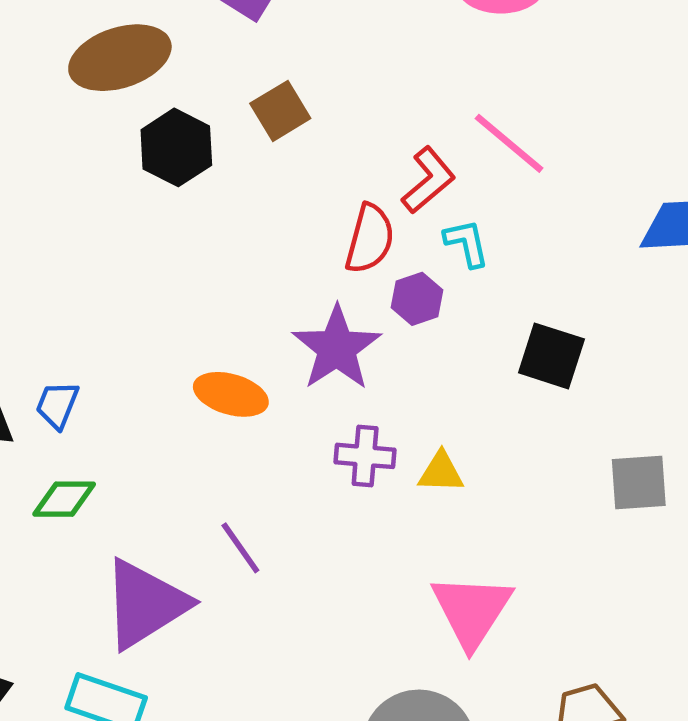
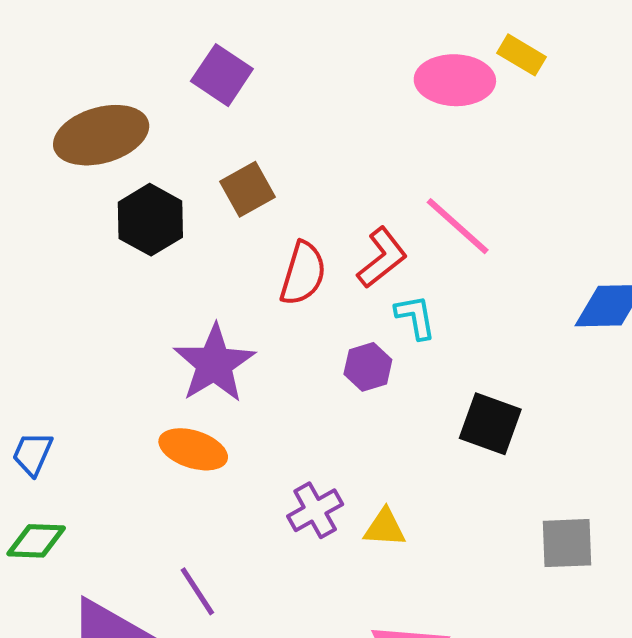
red semicircle: (370, 239) -> (303, 273), moved
purple star: (337, 348) -> (214, 364), moved
purple cross: (365, 456) -> (315, 510), turned -36

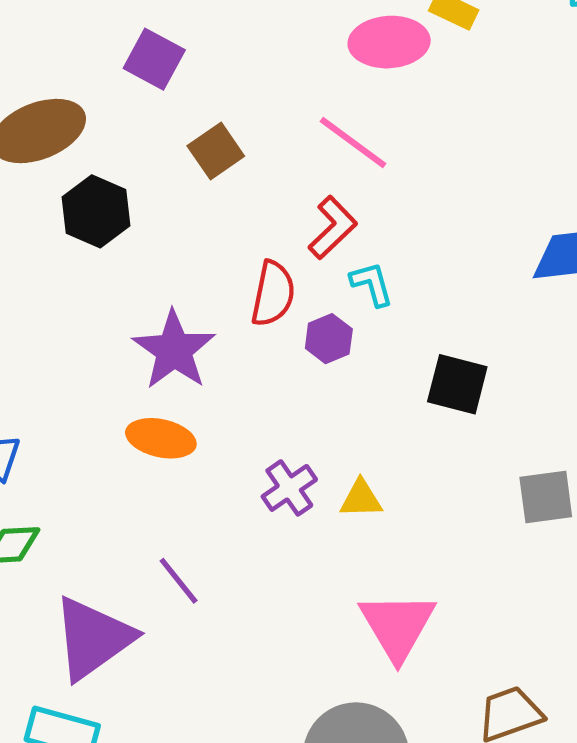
brown square: (247, 189) -> (216, 151), moved
pink line: (458, 226) -> (353, 143), moved
red semicircle: (303, 273) -> (273, 294), moved

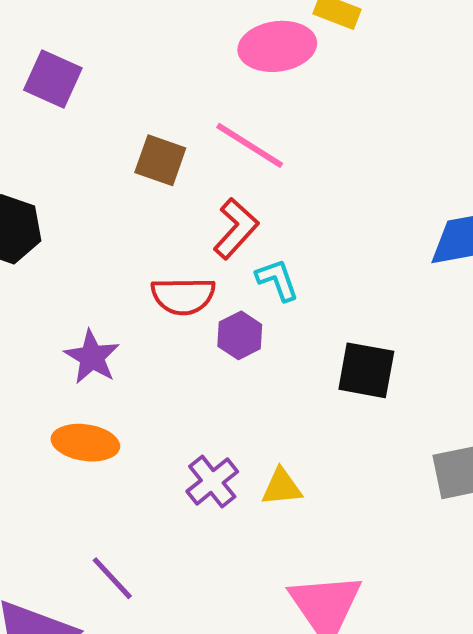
brown square: (216, 151) -> (160, 160), moved, turned -32
red semicircle: (273, 294) -> (183, 296), turned 82
purple star: (174, 350) -> (92, 357), size x0.7

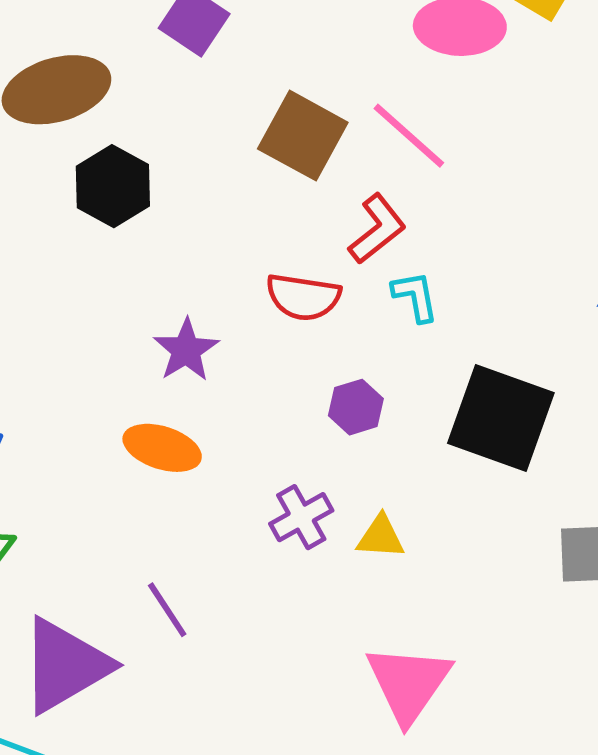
brown square: (160, 160) -> (303, 136), size x1.4
purple hexagon: (240, 335) -> (356, 407), moved
black square: (366, 370) -> (501, 418), size x1.5

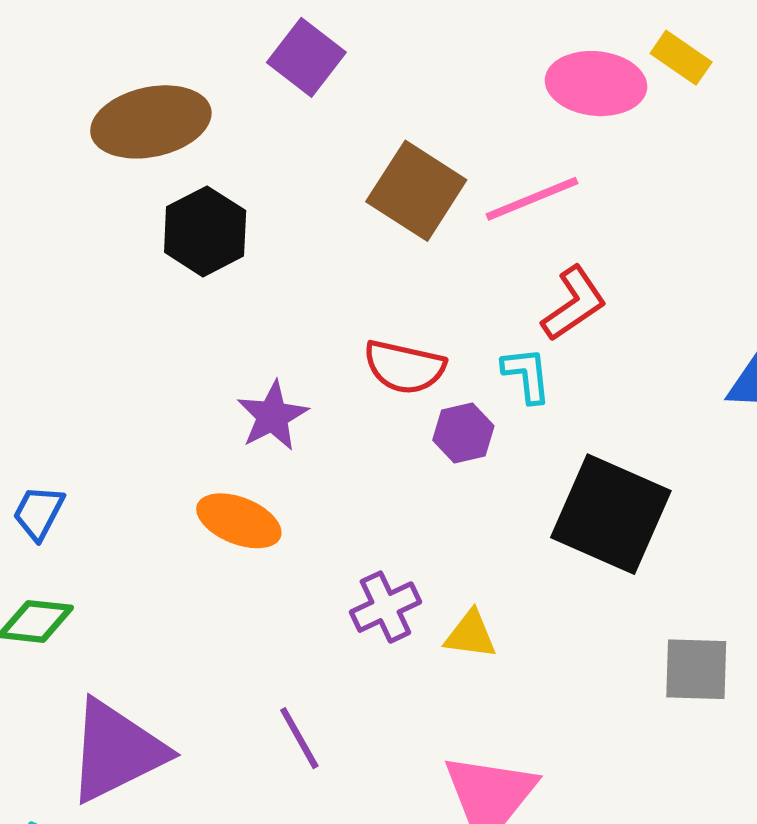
pink line: (409, 136) -> (532, 199), turned -68
red L-shape: (377, 229) -> (574, 304), moved
purple hexagon: (356, 407) -> (463, 433), moved
purple line: (167, 610) -> (299, 738), moved

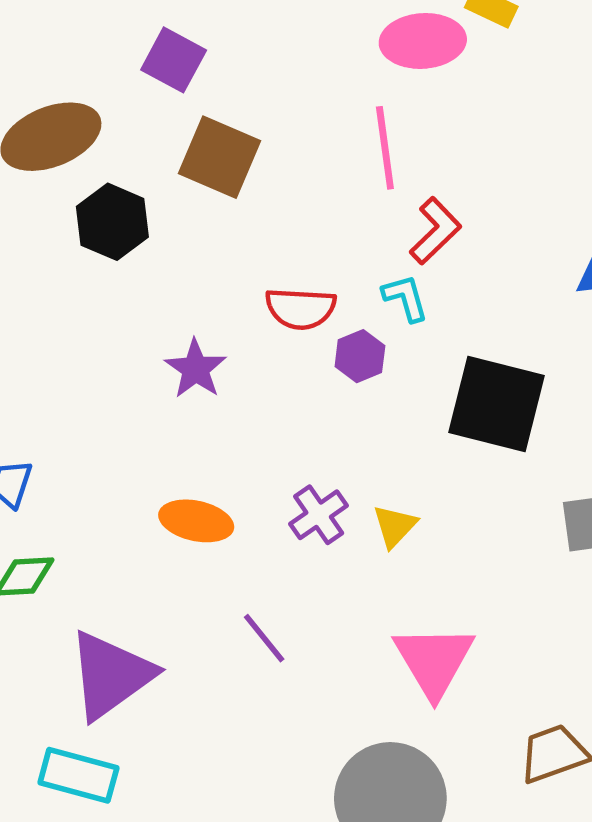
brown square: (416, 191) -> (220, 157), moved
pink line: (532, 199) -> (385, 148), turned -66
orange ellipse: (239, 521) -> (196, 521), moved
yellow triangle: (471, 635) -> (395, 526), turned -45

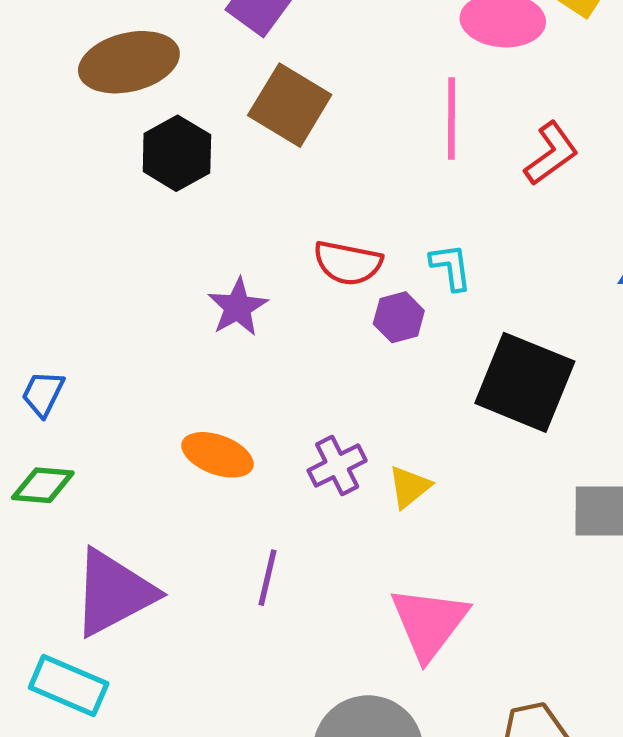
red L-shape: (435, 231) -> (551, 154), moved
purple line: (264, 638) -> (267, 578), turned 44

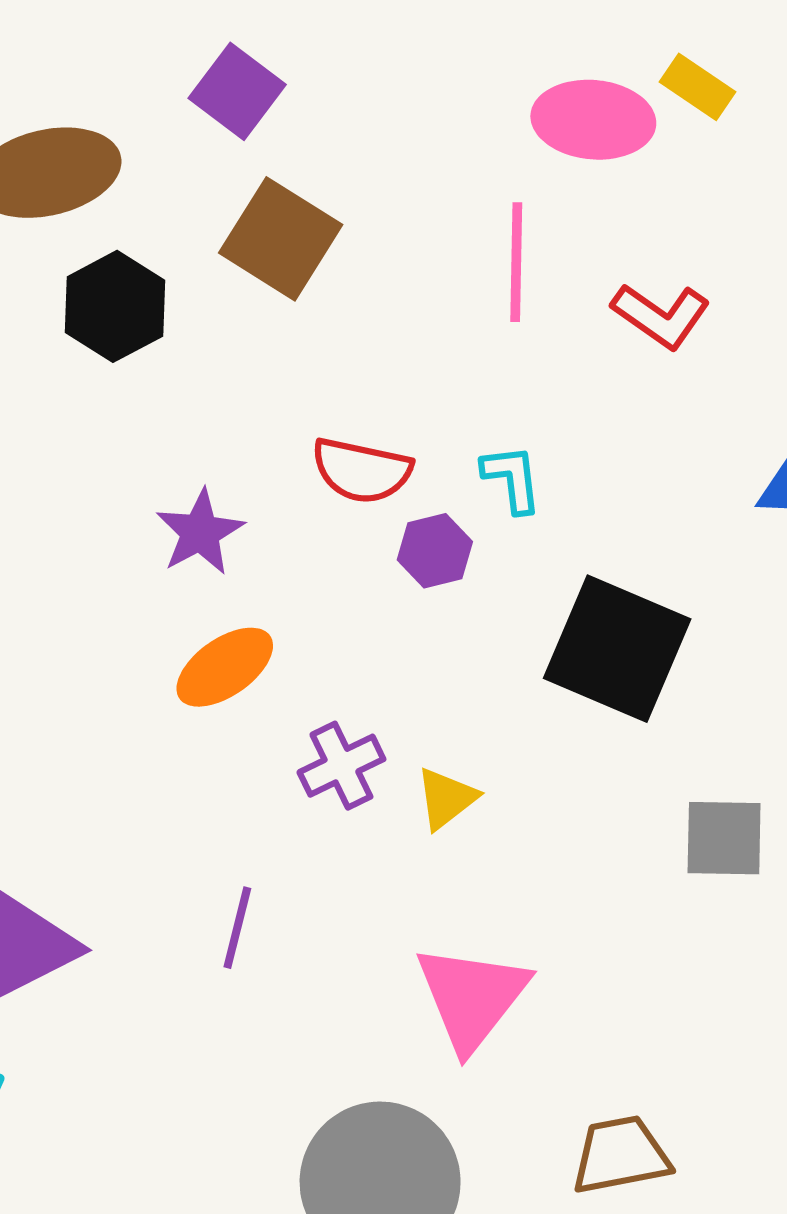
red L-shape: (551, 154) -> (661, 316), turned 70
orange ellipse: (217, 455) -> (225, 667), moved, turned -56

